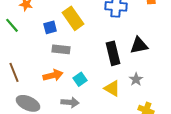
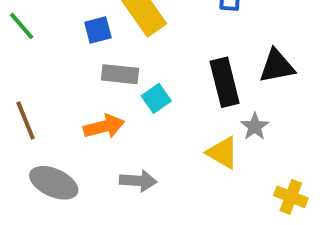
cyan square: (80, 79) -> (156, 98), moved
gray star: (136, 79) -> (255, 126), moved

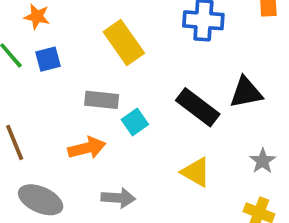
blue square: (98, 30) -> (48, 59), moved
black rectangle: (225, 82) -> (198, 107), turned -39
gray star: (255, 126) -> (263, 161), moved

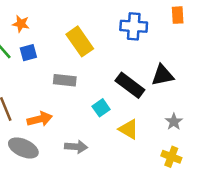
cyan square: (135, 122) -> (101, 108), moved
orange arrow: (87, 148) -> (40, 119), moved

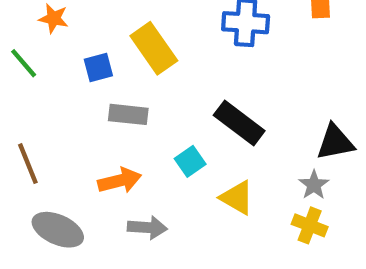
blue square: (28, 53) -> (98, 67), moved
black triangle: (163, 75) -> (335, 142), moved
orange arrow: (40, 119) -> (120, 181), moved
yellow cross: (171, 157) -> (310, 225), moved

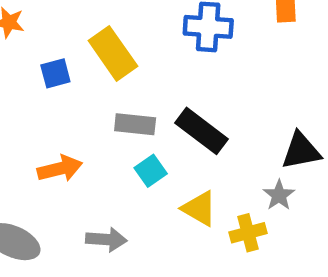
gray rectangle: (128, 114) -> (135, 124), moved
orange arrow: (120, 181) -> (60, 169), moved
yellow cross: (310, 225) -> (248, 233), moved, turned -36

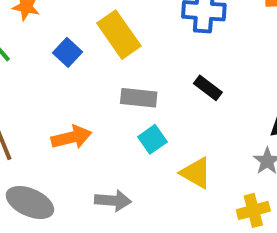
blue square: (55, 73) -> (68, 52), turned -32
black rectangle: (202, 131) -> (208, 88), moved, size x0.6
yellow cross: (248, 233) -> (253, 210), moved

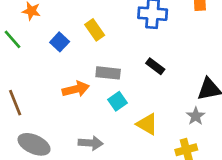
yellow rectangle: (119, 35) -> (95, 30), size x0.7
orange arrow: (71, 137) -> (76, 89), moved

